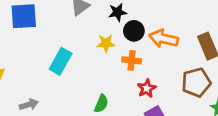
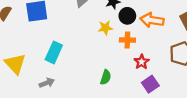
cyan rectangle: (61, 61) -> (54, 52), moved

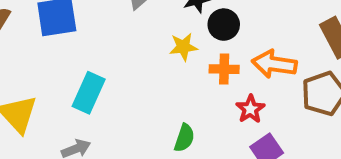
orange arrow: (152, 20) -> (274, 64), moved

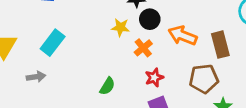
orange arrow: (274, 64) -> (183, 36), moved
orange cross: (224, 69) -> (143, 48), turned 36

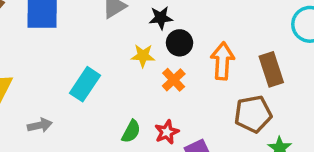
orange arrow: (183, 36) -> (223, 61), turned 76
cyan rectangle: (53, 43) -> (85, 84), moved
red star: (154, 78) -> (167, 132), moved

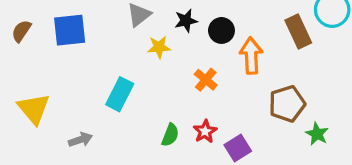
black circle: (180, 43) -> (221, 30), moved
yellow star: (143, 56) -> (159, 47), moved
brown rectangle: (271, 69) -> (298, 31), moved

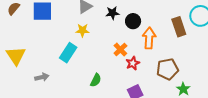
yellow star: (159, 47) -> (82, 30), moved
red star: (205, 131) -> (133, 63), moved

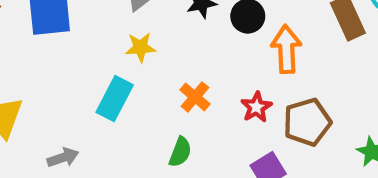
orange cross: (120, 50) -> (195, 97), moved
brown pentagon: (167, 69) -> (307, 122), moved

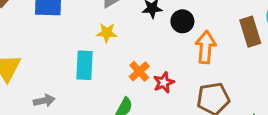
cyan rectangle: (115, 99) -> (84, 65), turned -32
red star: (256, 107) -> (164, 82), moved

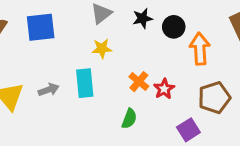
gray arrow: (44, 101) -> (49, 90), moved

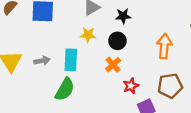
black circle: (174, 27) -> (117, 41), moved
red star: (164, 89) -> (131, 86), moved
green semicircle: (129, 119) -> (65, 89), moved, size x1.5

